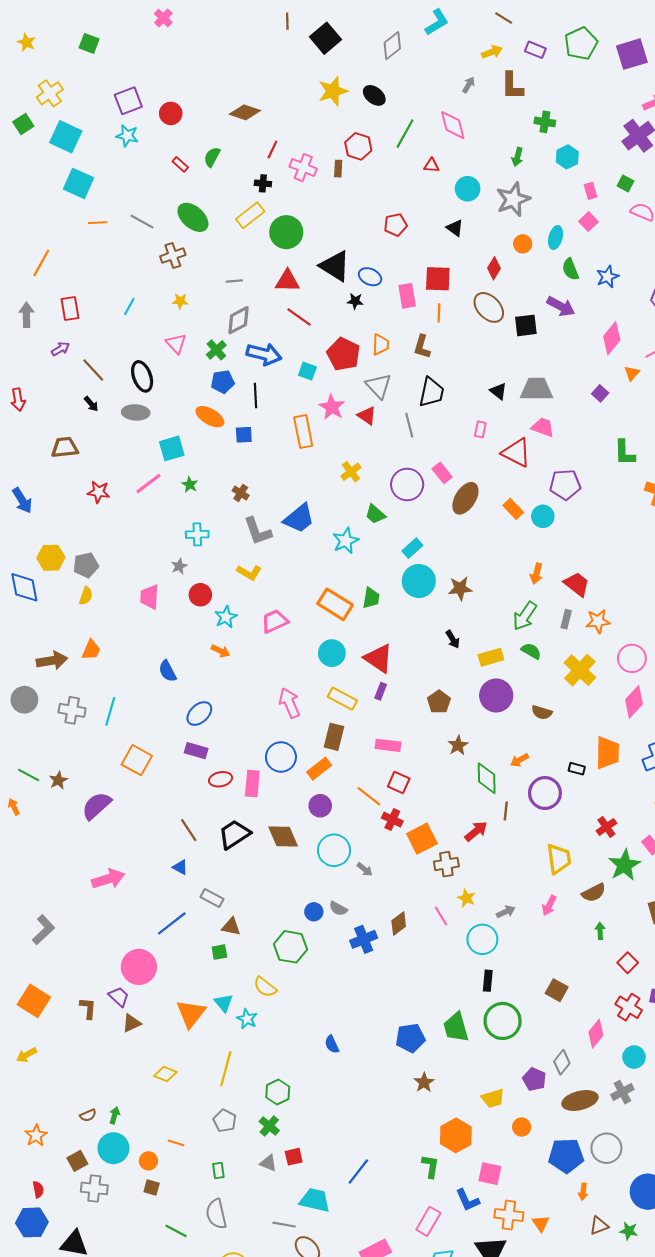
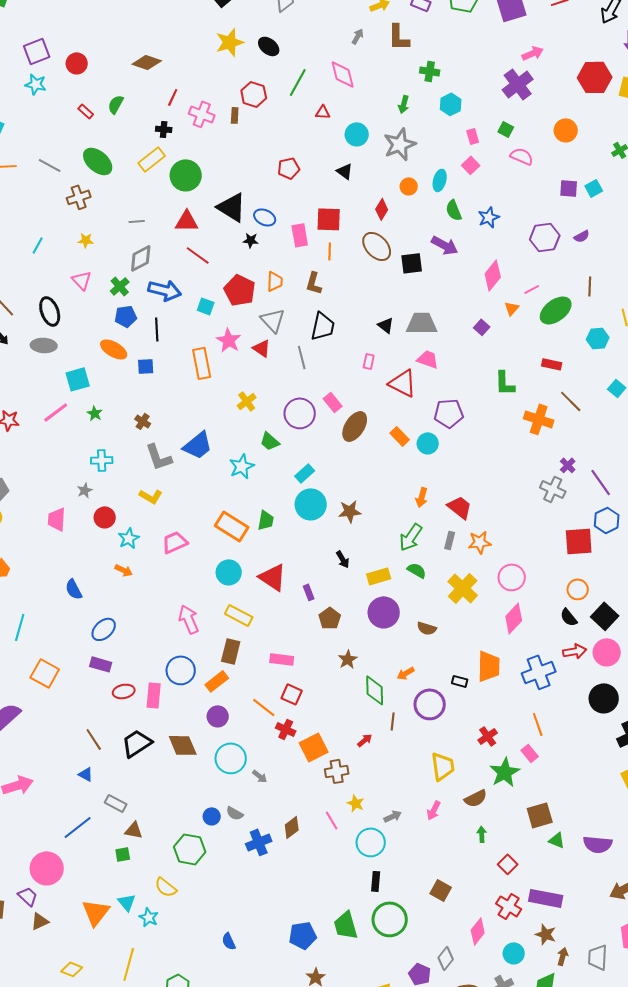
purple rectangle: (381, 691) -> (309, 592), moved, turned -42
red arrow: (476, 831) -> (365, 740), size x0.7

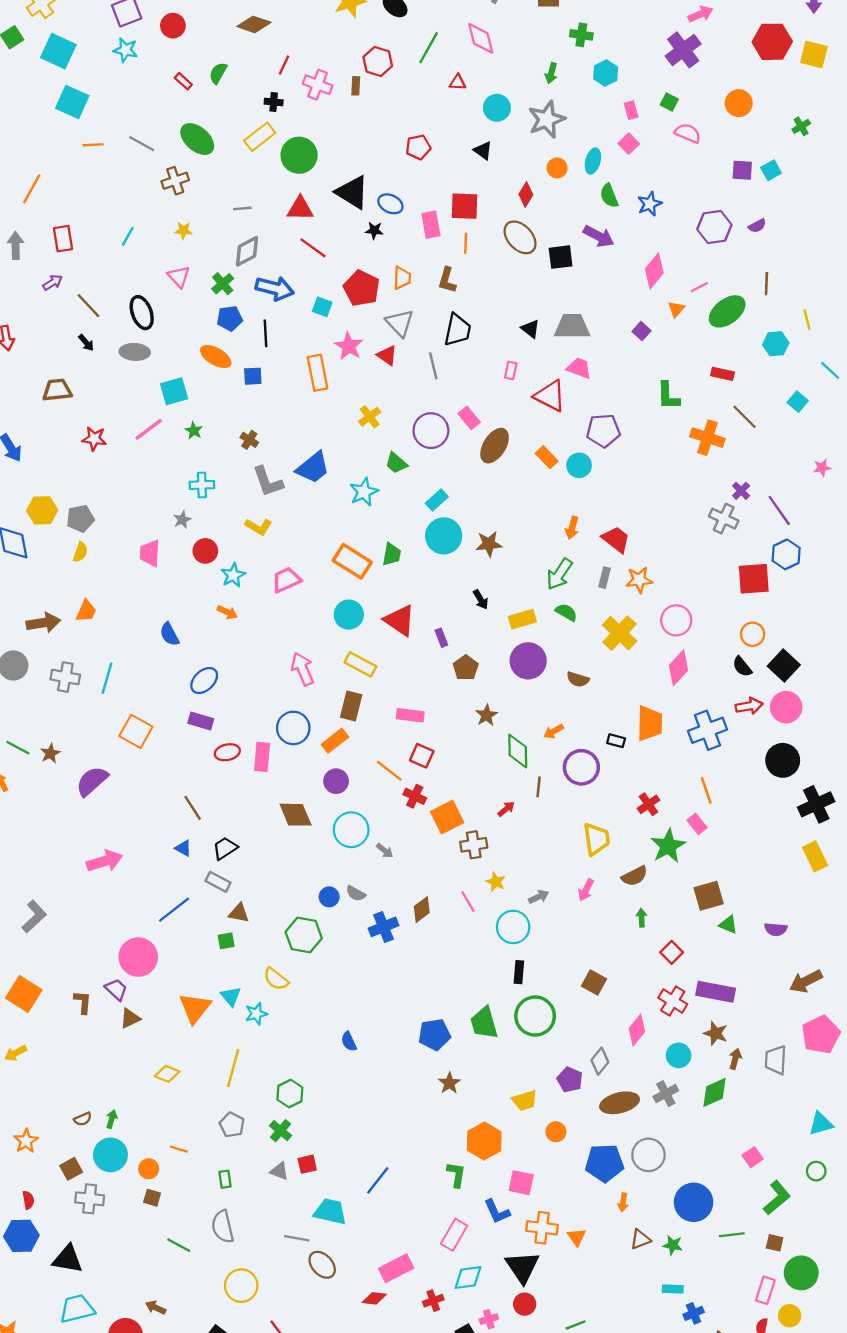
black trapezoid: (137, 743) -> (225, 848), moved, size x0.7
purple semicircle: (598, 844) -> (776, 929), size x0.7
cyan star: (149, 917) -> (256, 1014), turned 30

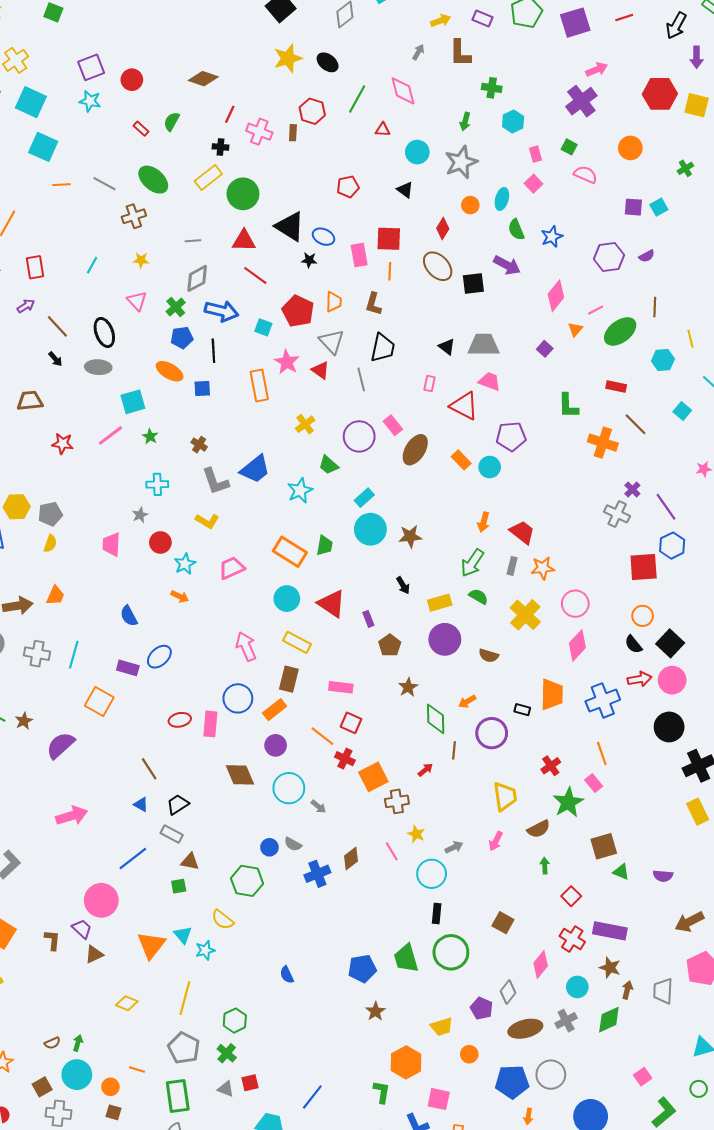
purple rectangle: (201, 721) -> (128, 668), moved
gray pentagon: (232, 1125) -> (184, 1048), size x1.4
green rectangle: (225, 1179) -> (178, 1096), size x2.0

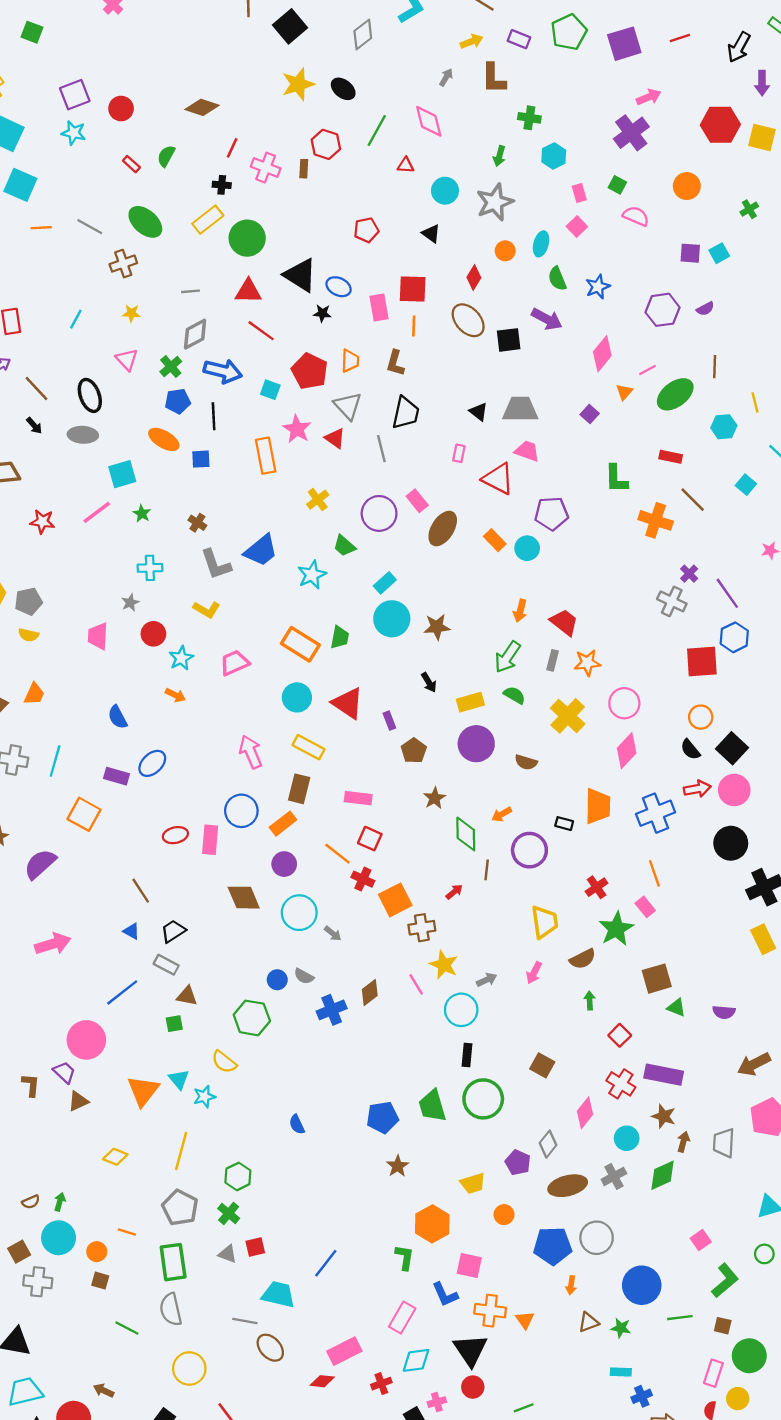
yellow semicircle: (50, 544) -> (28, 635), turned 84
yellow star: (416, 834) -> (444, 965), size x1.4

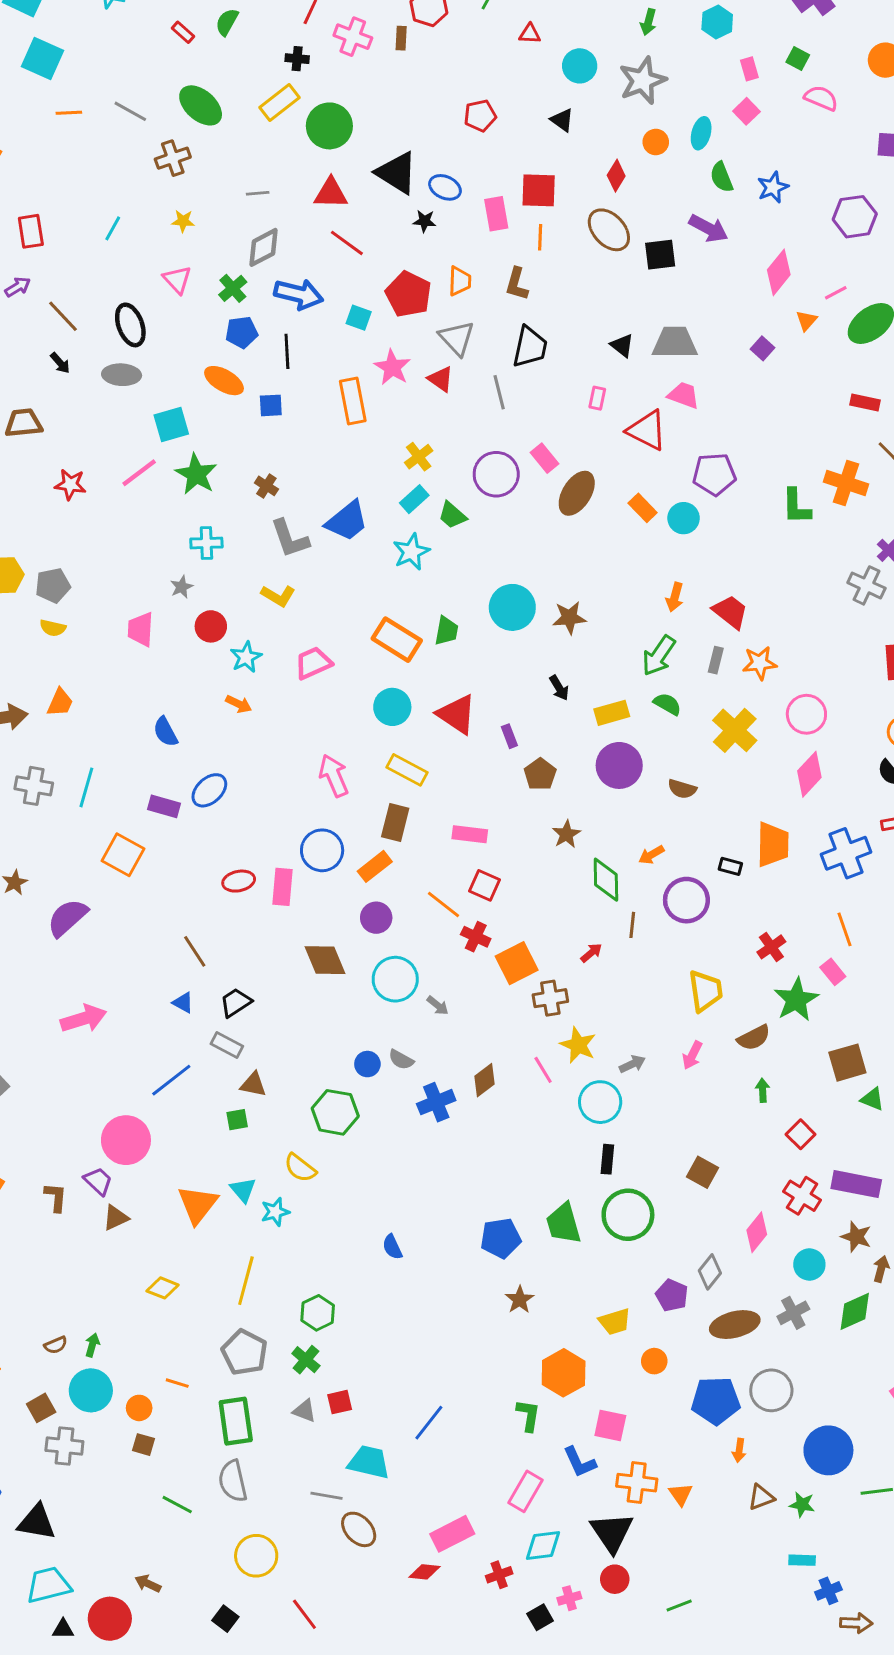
green L-shape: (616, 479) -> (796, 506), moved
green star: (142, 513) -> (196, 474), size x1.8
cyan rectangle: (385, 583) -> (414, 499), moved

